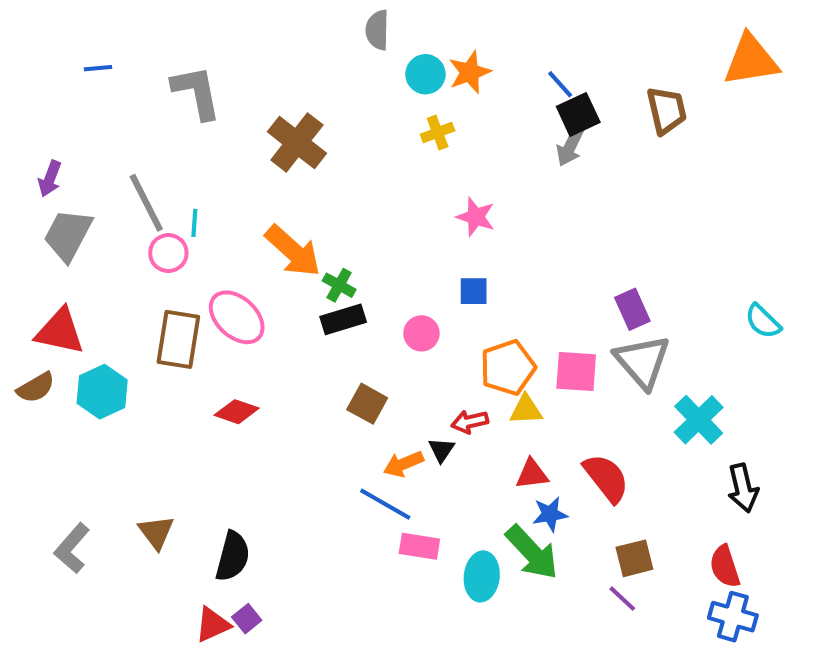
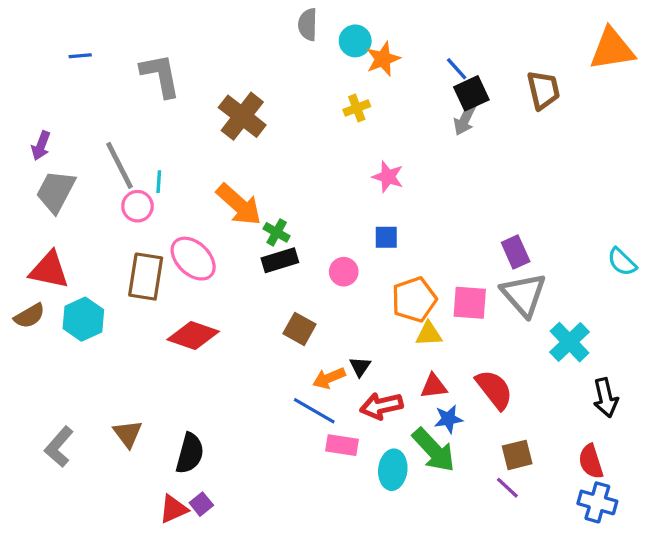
cyan circle: (425, 74) -> (355, 41), moved
red diamond: (237, 412) -> (193, 336), size x1.4
red arrow: (470, 422) -> (381, 406), moved, size x1.4

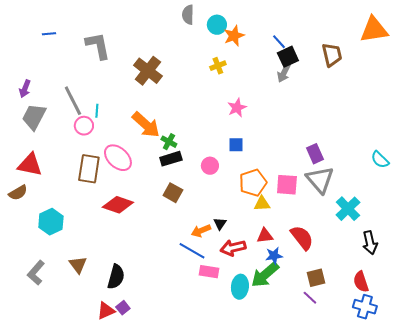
pink star: (388, 177) -> (237, 108), turned 30
cyan hexagon: (83, 319) -> (51, 222), moved
brown square: (300, 329) -> (173, 193), moved
green arrow: (434, 450) -> (265, 275), turned 92

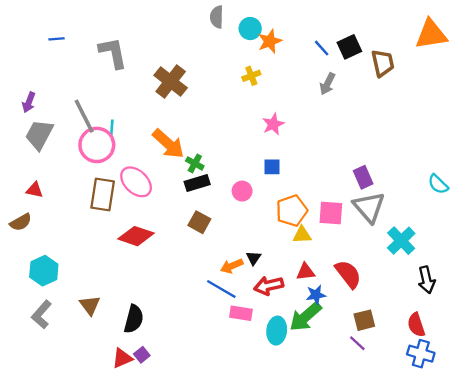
black square: (288, 57) -> (349, 47), moved
pink circle: (84, 126) -> (97, 145), size x1.6
red triangle: (30, 165) -> (35, 190), size x0.6
cyan hexagon: (51, 222) -> (44, 271), moved

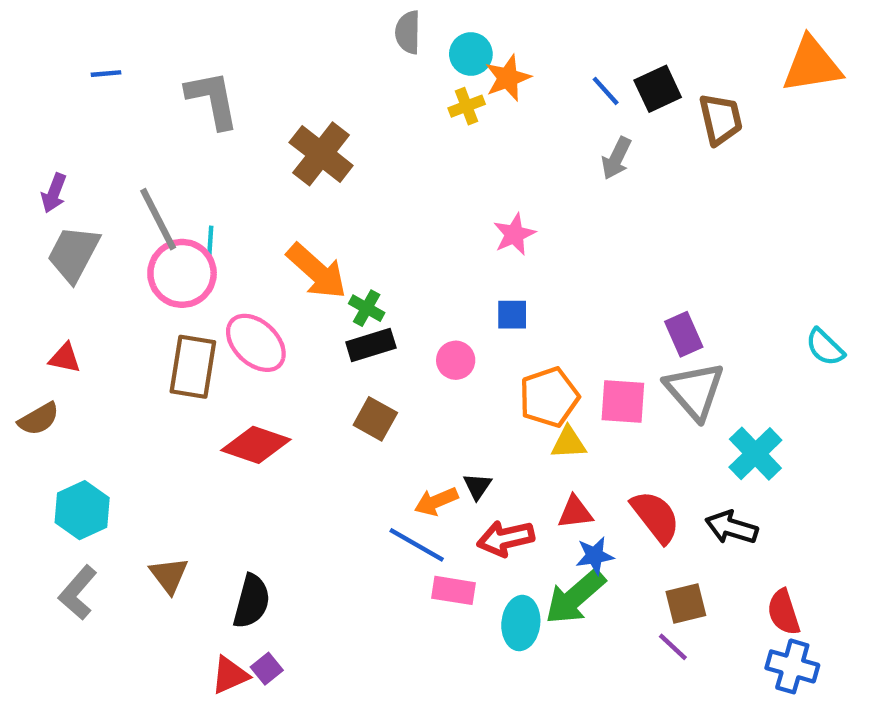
yellow cross: (251, 76) -> (467, 106), moved
black arrow: (427, 280) -> (732, 527), moved, turned 120

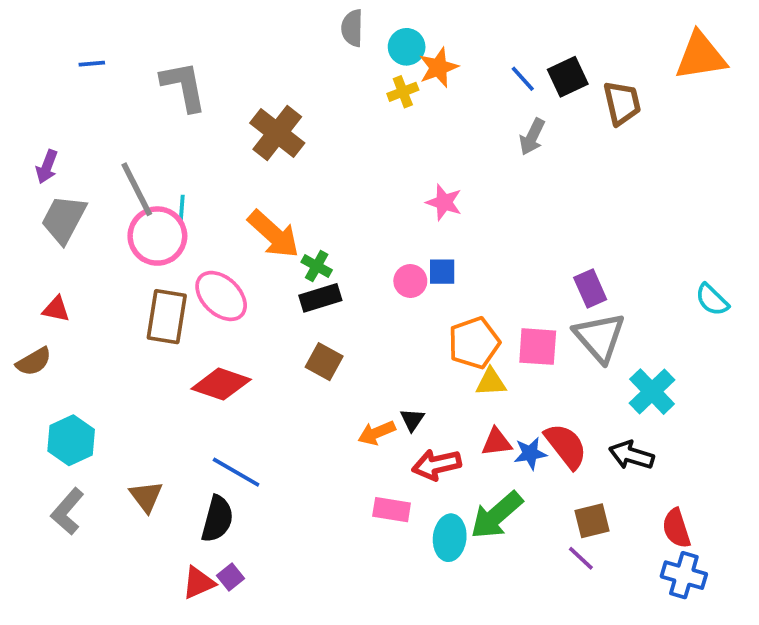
pink star: (514, 234) -> (444, 202), turned -30
pink circle: (456, 360) -> (410, 281), moved
blue line: (417, 545) -> (236, 472), moved
blue star: (595, 556) -> (530, 453), moved

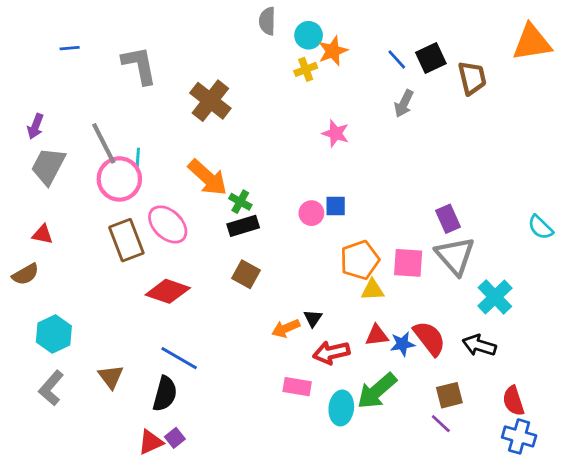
pink star: (444, 202) -> (336, 133), moved
brown rectangle: (167, 317) -> (126, 240), turned -30

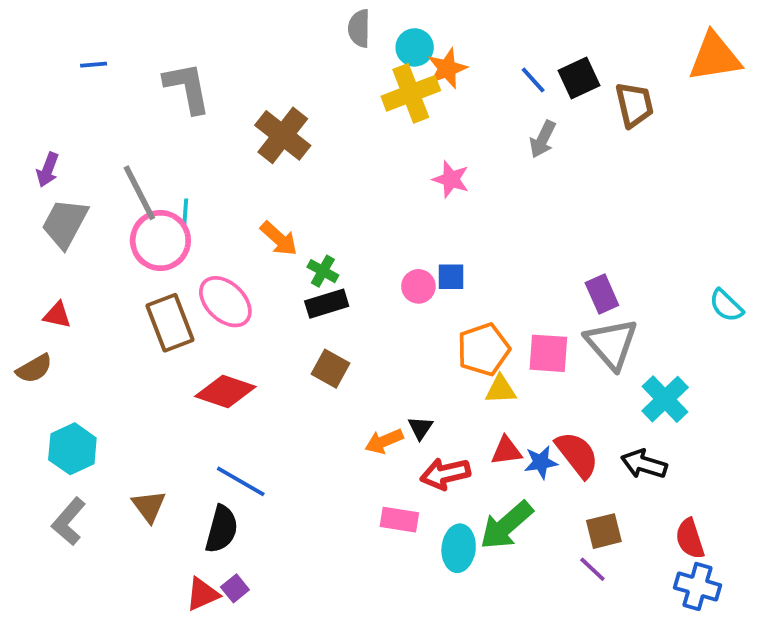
yellow cross: (306, 69) -> (411, 93), size x1.8
orange arrow: (208, 178) -> (279, 239), size x0.7

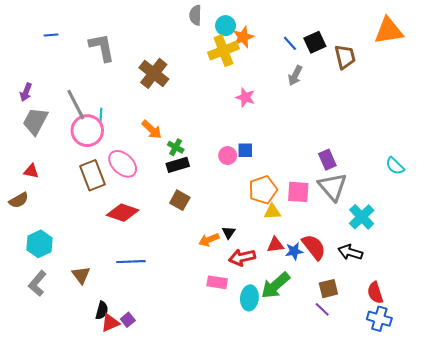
blue line: (241, 481) -> (131, 262), turned -32
black semicircle: (222, 529) -> (102, 310), moved, size x0.7

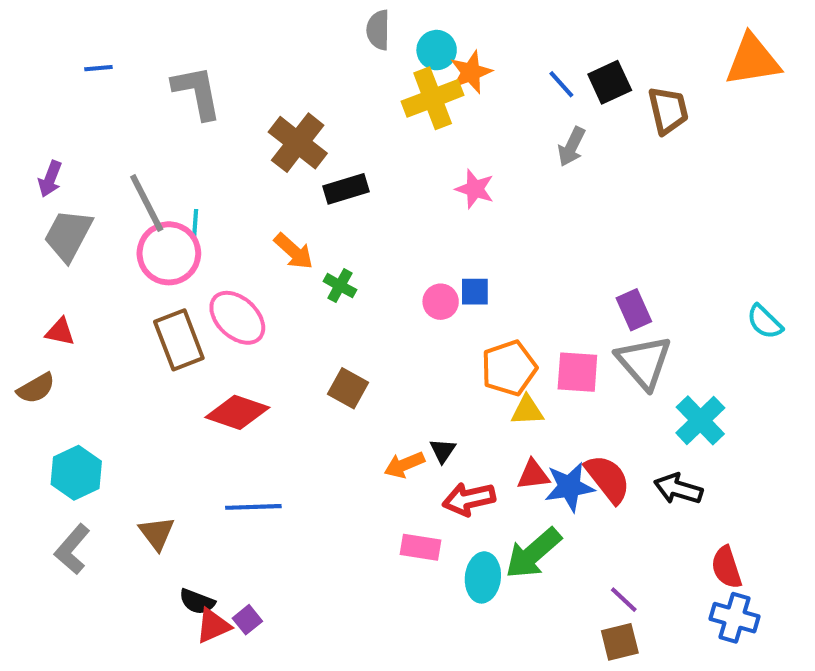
black rectangle: (178, 165) -> (346, 189), moved
blue star: (294, 251) -> (569, 487), size x1.4
brown square: (328, 289) -> (620, 642), moved
black semicircle: (102, 310) -> (197, 602), turned 96

